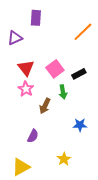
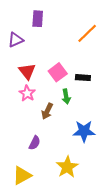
black rectangle: (79, 74) -> (83, 78), turned 32
blue star: (80, 125) -> (84, 131), size x1.5
yellow star: (64, 159) -> (67, 167), size x1.5

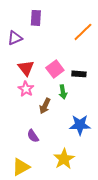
purple semicircle: (35, 143) -> (33, 136), turned 120

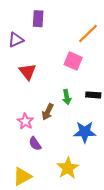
pink square: (55, 69) -> (73, 61), moved, turned -30
black rectangle: (79, 74) -> (93, 95), moved
pink star: (26, 89) -> (25, 121), moved

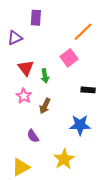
pink square: (73, 61) -> (69, 58), turned 30
green arrow: (67, 97) -> (45, 76), moved
pink star: (25, 121) -> (24, 96), moved

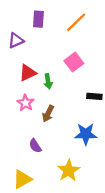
orange line: (83, 32) -> (76, 22), moved
red triangle: (26, 68) -> (28, 73), turned 42

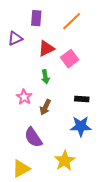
red triangle: (28, 73) -> (46, 48), moved
black rectangle: (94, 96) -> (82, 99), moved
purple semicircle: (35, 146) -> (33, 137), size x1.5

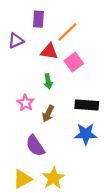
orange line: (72, 21) -> (67, 32), moved
red triangle: (46, 48) -> (49, 51), turned 36
black rectangle: (82, 99) -> (87, 105), size x1.5
yellow star: (65, 161) -> (53, 178), moved

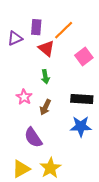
purple rectangle: (38, 19) -> (36, 27), moved
red triangle: (49, 51) -> (46, 48), turned 30
pink square: (74, 62) -> (84, 56), moved

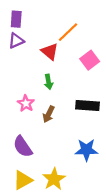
purple rectangle: (36, 27) -> (16, 19), moved
blue star: (81, 126) -> (86, 150), moved
purple semicircle: (33, 138) -> (23, 147), moved

